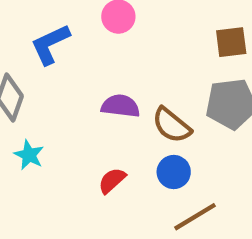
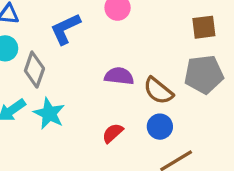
cyan star: (29, 155) -> (49, 114), size x1.4

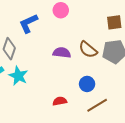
brown semicircle: (158, 91) -> (88, 50), moved
red semicircle: (113, 133) -> (60, 101), moved, turned 32

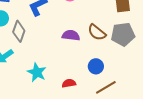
cyan star: (18, 76) -> (37, 72), moved

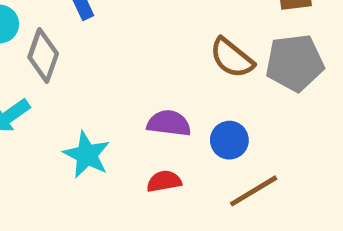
purple semicircle: (71, 35) -> (169, 123), moved

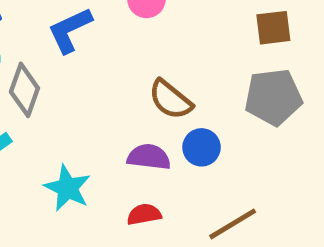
brown semicircle: (232, 58) -> (170, 100), moved
blue circle: (229, 140) -> (202, 147), moved

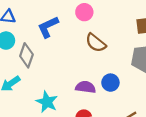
brown semicircle: (170, 100) -> (96, 43), moved

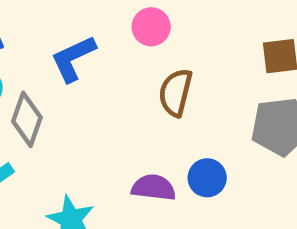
brown semicircle: (96, 43) -> (175, 93), turned 65

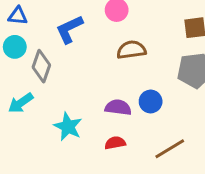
brown semicircle: (175, 93) -> (131, 50), turned 68

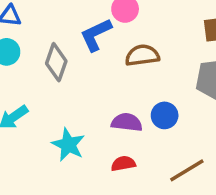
blue L-shape: (69, 29) -> (96, 35), moved
gray diamond: (41, 66) -> (56, 62), moved

